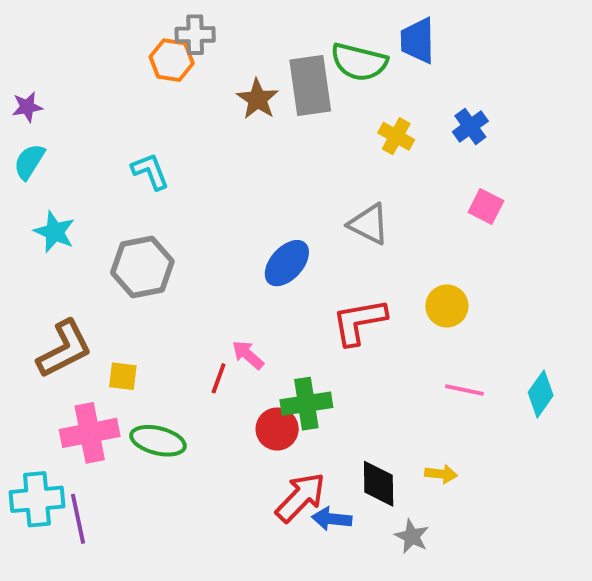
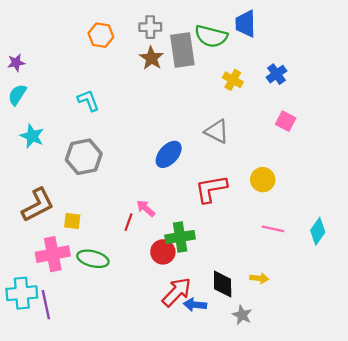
gray cross: (195, 35) -> (150, 27), moved

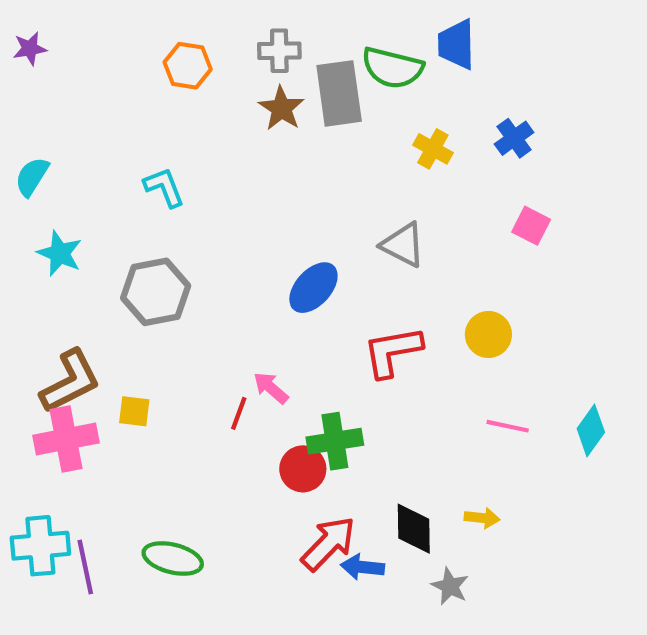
purple star: (16, 63) -> (30, 49), moved
pink cross: (53, 254) -> (66, 439), moved
green ellipse: (93, 259) -> (173, 558), moved

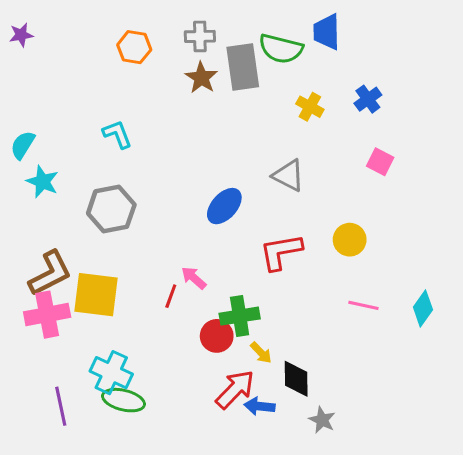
cyan semicircle: (32, 177) -> (23, 145), moved
yellow square: (134, 411) -> (96, 295), size x2.0
yellow arrow: (482, 518) -> (261, 353), moved, turned 40
cyan cross: (40, 546) -> (111, 373), moved, turned 30

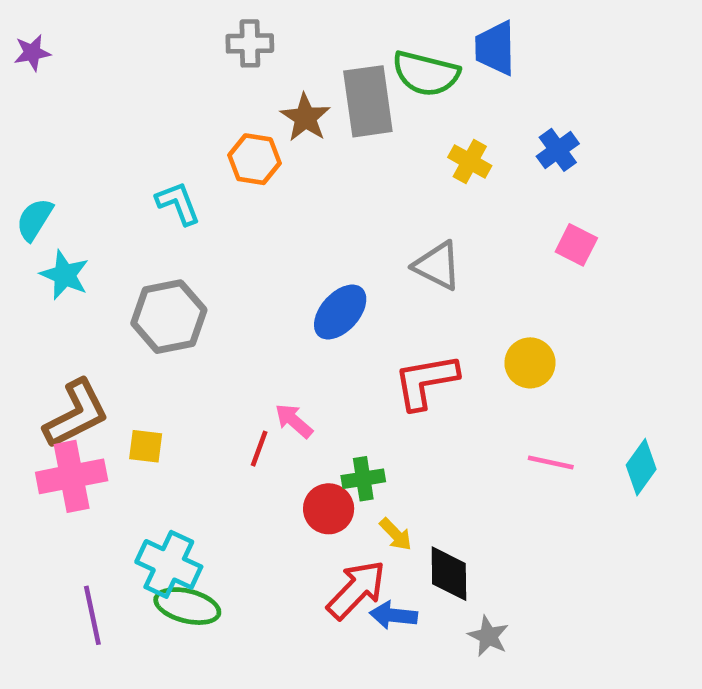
gray cross: (200, 36) -> (250, 43), moved
orange hexagon: (134, 47) -> (254, 159), moved
yellow square: (96, 295) -> (146, 446), size x0.5
green cross: (240, 316) -> (363, 479), size x0.7

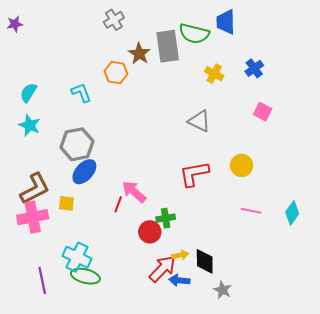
gray cross: (250, 43) -> (114, 20), turned -30
cyan semicircle: (35, 219) -> (28, 93), moved
blue ellipse: (340, 312) -> (84, 172), moved
pink arrow: (294, 421) -> (134, 192), size x1.4
yellow arrow: (396, 534) -> (180, 255), moved, turned -56

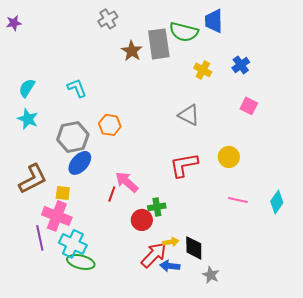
orange hexagon: (116, 73) -> (110, 125), moved
pink cross: (33, 217) -> (57, 216), moved, turned 32
purple line: (42, 280) -> (40, 238), moved

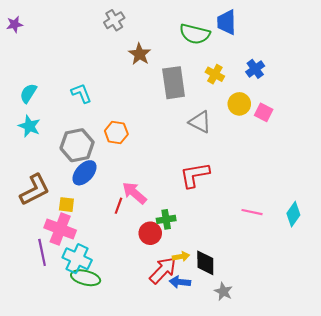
gray rectangle: (159, 44) -> (174, 83), moved
yellow circle: (229, 157) -> (239, 104), moved

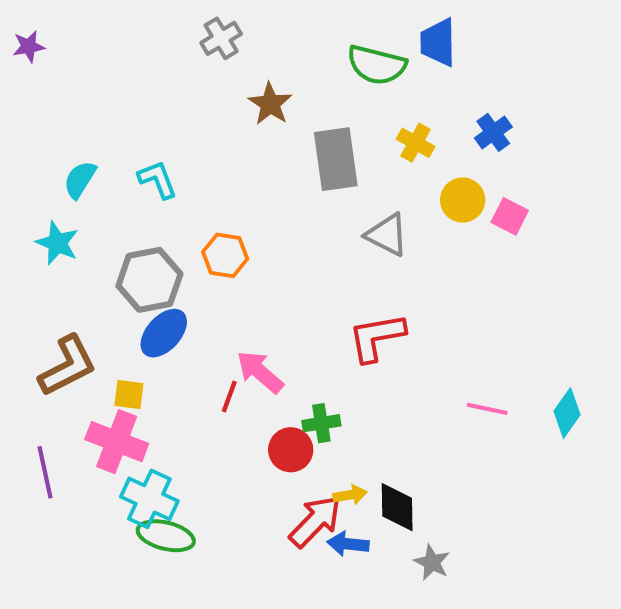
cyan semicircle: (28, 93) -> (80, 180), moved
purple line: (42, 252) -> (45, 472), moved

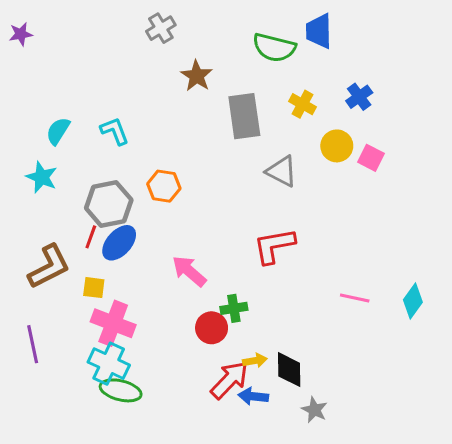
red line: (229, 397) -> (91, 237), moved
pink cross: (117, 442) -> (113, 323), moved

